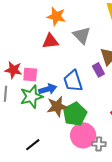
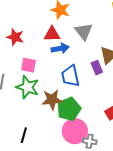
red star: (13, 70) -> (15, 37), moved
blue arrow: (48, 89) -> (60, 48), moved
green star: (31, 97) -> (27, 87), turned 30
black line: (33, 145) -> (24, 135), turned -42

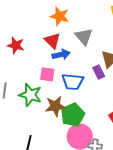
red triangle: (52, 34) -> (52, 41), turned 48
pink square: (28, 65) -> (47, 74), moved
blue trapezoid: (70, 76) -> (73, 82), turned -70

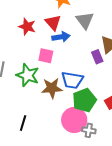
red star: (16, 45) -> (27, 27), moved
blue trapezoid: (73, 82) -> (72, 80), moved
green pentagon: (73, 115) -> (84, 100), moved

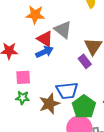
red triangle: (53, 23) -> (45, 39), moved
pink square: (46, 56) -> (23, 77), moved
green star: (28, 75) -> (22, 98), size x0.6

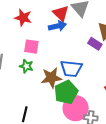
purple rectangle: (85, 61) -> (95, 44), turned -32
green pentagon: (84, 107) -> (66, 92), moved

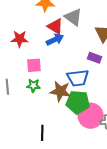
purple rectangle: (95, 44) -> (94, 58), moved
brown star: (51, 78) -> (60, 91), turned 30
green pentagon: (66, 92) -> (78, 102), turned -30

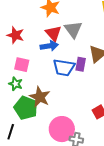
purple rectangle: (94, 58) -> (81, 64), moved, turned 64
blue trapezoid: (78, 78) -> (64, 68), moved
green pentagon: (78, 102) -> (26, 108), moved

